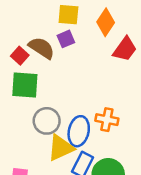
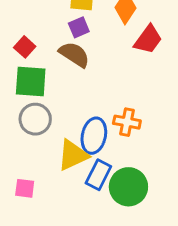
brown semicircle: (42, 48) -> (74, 54), moved
gray circle: (47, 121) -> (35, 119), moved

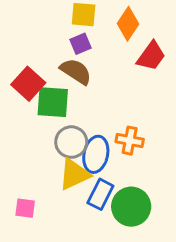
red square: (25, 47) -> (28, 84), moved, size x1.5
green square: (31, 82) -> (53, 102), moved
gray circle: (35, 119) -> (71, 142), moved

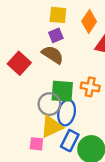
green square: (53, 102) -> (62, 91), moved
orange cross: (130, 141) -> (90, 87), moved
pink square: (25, 208) -> (36, 144), moved

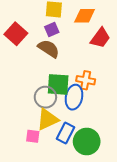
orange diamond: (89, 21) -> (85, 16), turned 55
red square: (19, 63) -> (16, 34), moved
blue ellipse: (67, 113) -> (74, 97), moved

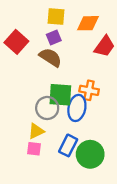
yellow triangle: (48, 119) -> (36, 131), moved, size x0.7

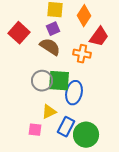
orange diamond: (88, 23) -> (84, 16), turned -55
orange cross: (89, 90) -> (82, 54), moved
gray circle: (47, 108) -> (42, 81), moved
yellow triangle: (36, 131) -> (49, 112), moved

